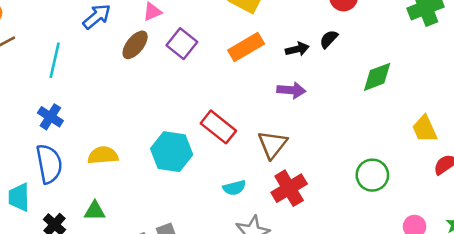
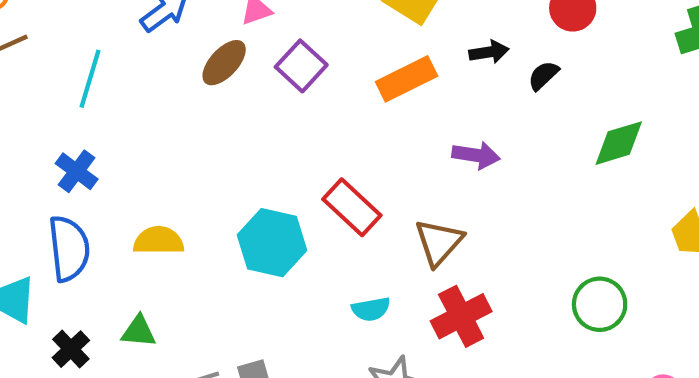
black arrow: (297, 49) -> (489, 52), moved

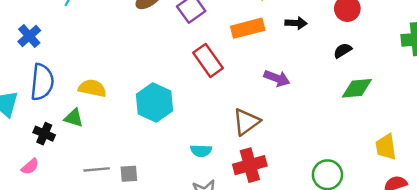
black semicircle: (543, 75) -> (343, 50), moved
blue cross: (77, 171) -> (29, 36), moved
red rectangle: (352, 207) -> (208, 60), moved
green triangle: (139, 331) -> (74, 118), moved
black cross: (71, 349) -> (44, 134), moved, turned -35

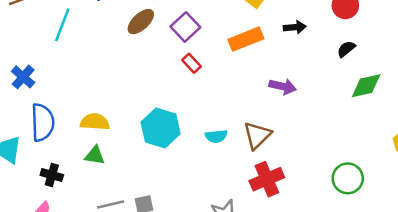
red rectangle: (208, 60) -> (192, 63), moved, size x0.6
green triangle: (74, 118) -> (95, 155), moved
cyan semicircle: (201, 151) -> (216, 136), moved

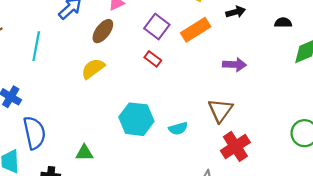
purple square: (185, 27) -> (157, 27), moved
black semicircle: (346, 49) -> (283, 23), turned 49
yellow semicircle: (95, 122) -> (93, 69), moved, turned -30
cyan semicircle: (216, 136) -> (178, 128), moved

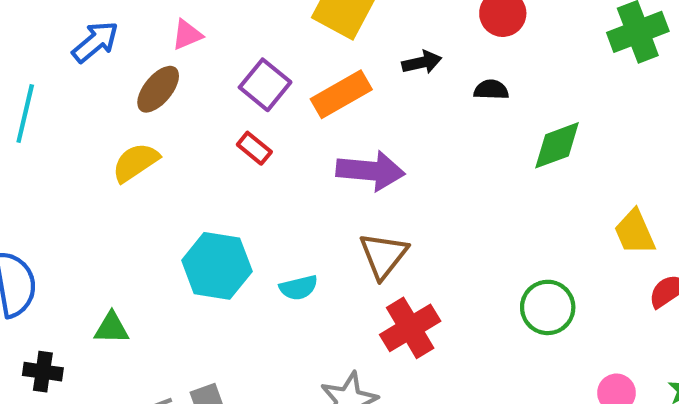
black semicircle: (283, 23) -> (491, 90), moved
purple arrow: (235, 65) -> (371, 171), moved, size x1.4

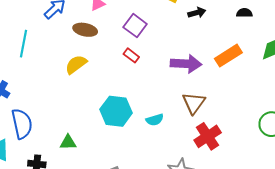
black arrow: (422, 62) -> (197, 13), moved
brown ellipse: (158, 89) -> (85, 30), turned 65
black semicircle: (491, 90) -> (244, 13), moved
orange rectangle: (341, 94) -> (228, 56), moved

